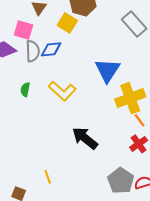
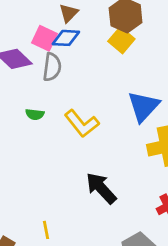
yellow square: (67, 23) -> (121, 40), moved
blue diamond: (51, 49) -> (66, 38), moved
green semicircle: (25, 90) -> (35, 114), turned -104

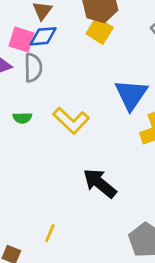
yellow line: (46, 230) -> (50, 233), turned 42

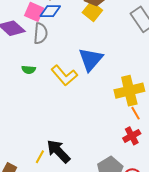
blue triangle: (131, 95) -> (91, 59), moved
black arrow: (100, 183) -> (58, 151), moved

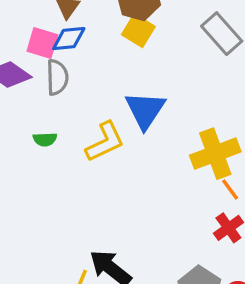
yellow L-shape: (64, 75) -> (105, 142), turned -68

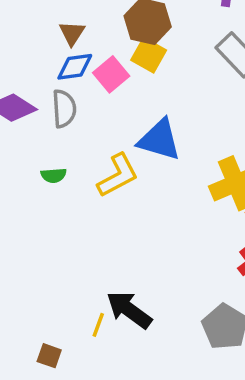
pink square: (42, 43) -> (111, 74), moved, turned 36
blue triangle: (145, 110) -> (159, 140), turned -45

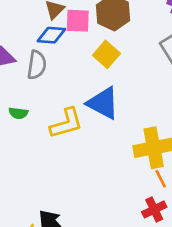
yellow square: (149, 55) -> (106, 54), moved
pink square: (111, 74) -> (78, 21), moved, turned 30

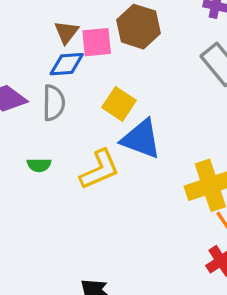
yellow square: (106, 54) -> (119, 104), moved

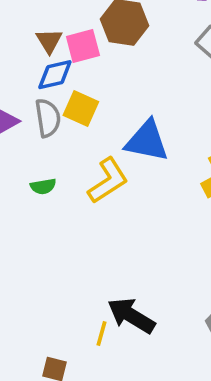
yellow square: (119, 104) -> (81, 109), moved

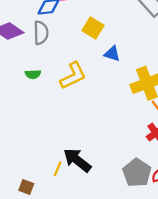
yellow square: (81, 109) -> (93, 28), moved
blue triangle: (147, 141) -> (112, 54), moved, size x0.6

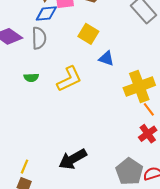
black arrow: (77, 160) -> (73, 159), turned -68
yellow line: (58, 169) -> (25, 167), moved

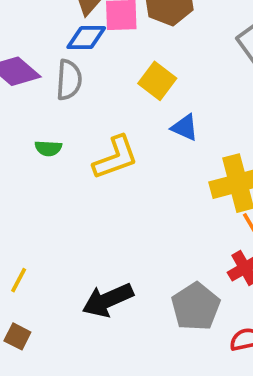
yellow line: (25, 167) -> (19, 280), moved
gray pentagon: (129, 171) -> (196, 307), moved

